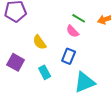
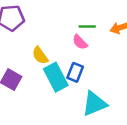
green line: (79, 18) -> (87, 26), turned -32
cyan rectangle: (45, 72) -> (56, 77), moved, size x1.6

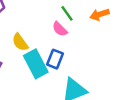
green line: (87, 26) -> (67, 13), turned 56

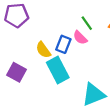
blue rectangle: (55, 59) -> (63, 44), moved

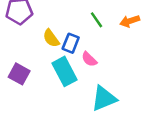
pink semicircle: (80, 38) -> (89, 59), moved
yellow semicircle: (43, 50) -> (51, 38), moved

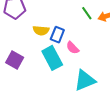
green line: (97, 20) -> (87, 13), moved
yellow semicircle: (51, 38) -> (41, 30), turned -49

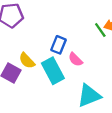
green line: (87, 13) -> (100, 30), moved
yellow semicircle: (41, 30) -> (27, 61), moved, turned 42

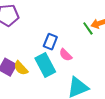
yellow semicircle: (27, 61) -> (21, 68), moved

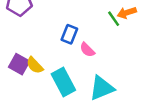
cyan rectangle: (45, 65) -> (63, 82), moved

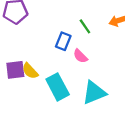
green line: (114, 19) -> (85, 26), moved
purple square: (19, 64) -> (15, 70), turned -36

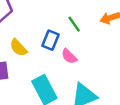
yellow semicircle: (30, 71) -> (18, 48), moved

